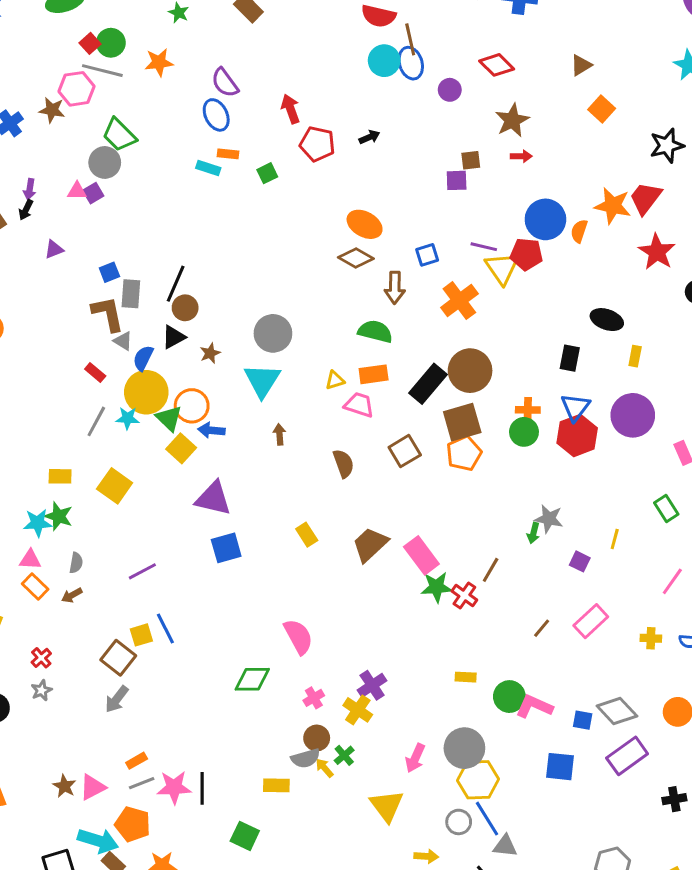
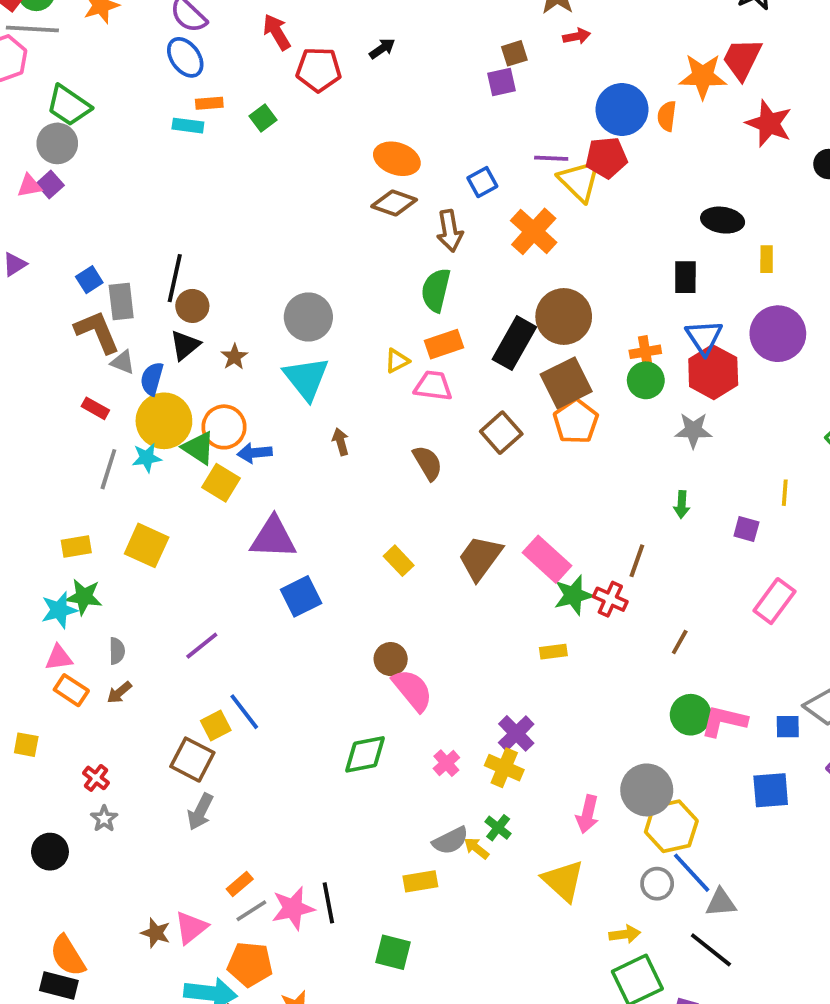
green semicircle: (375, 331) -> (436, 290), turned -80
gray star: (549, 519) -> (693, 430), moved
brown line: (542, 628) -> (680, 642), moved
yellow rectangle: (466, 677) -> (553, 652), moved
brown circle: (317, 738) -> (391, 659), moved

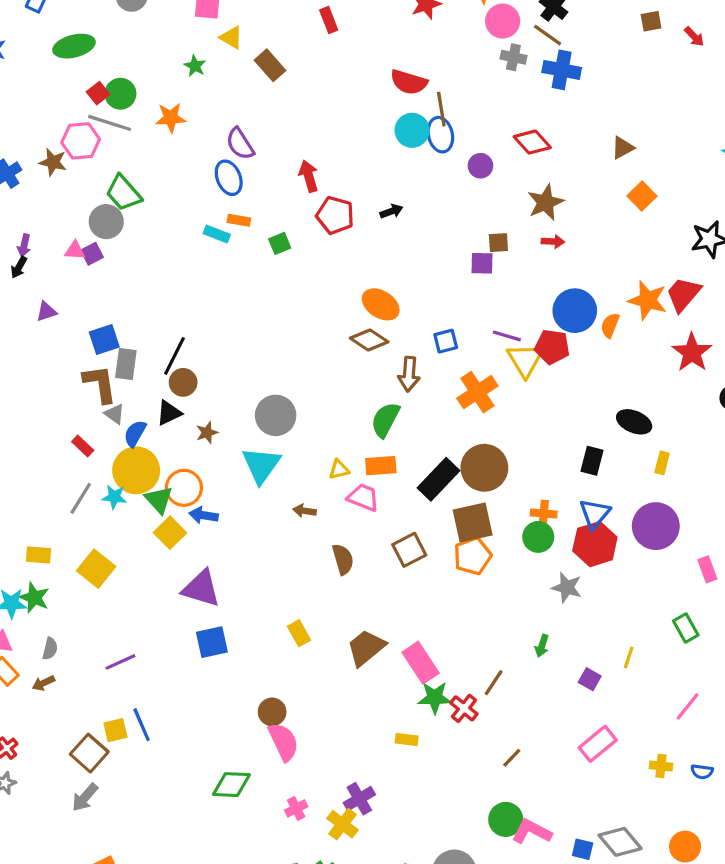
blue square: (89, 280) -> (104, 340), size x1.4
brown arrow: (341, 442) -> (305, 511), moved, turned -80

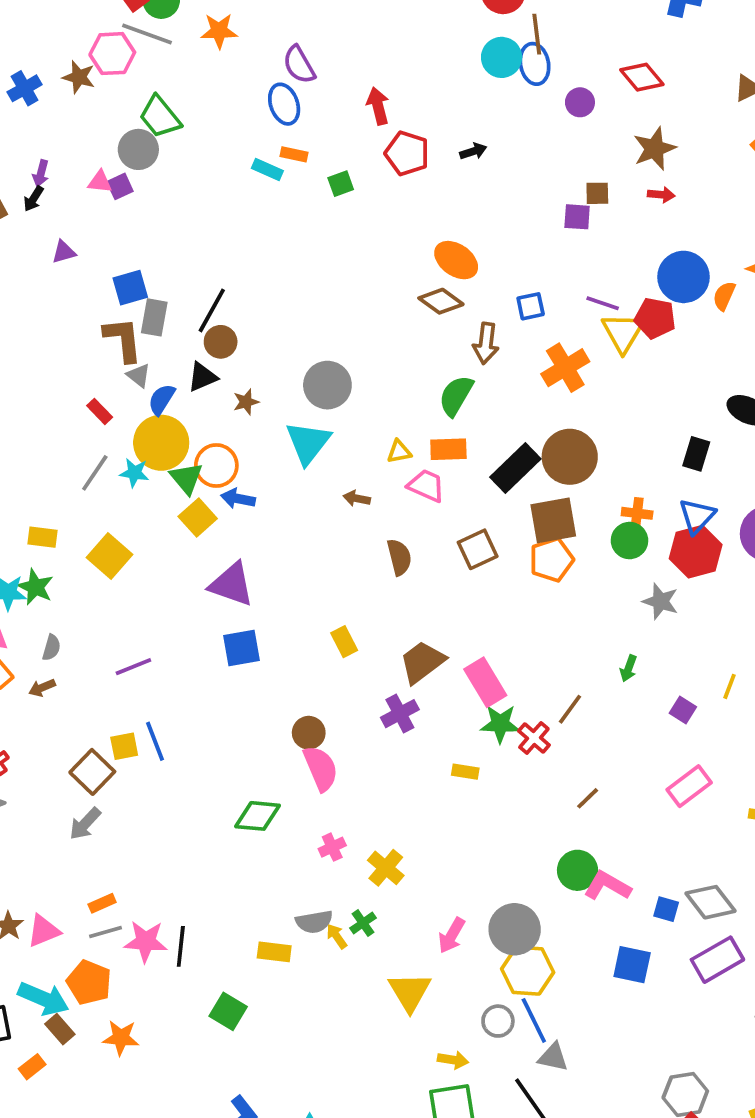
purple cross: (359, 799) -> (400, 714), moved

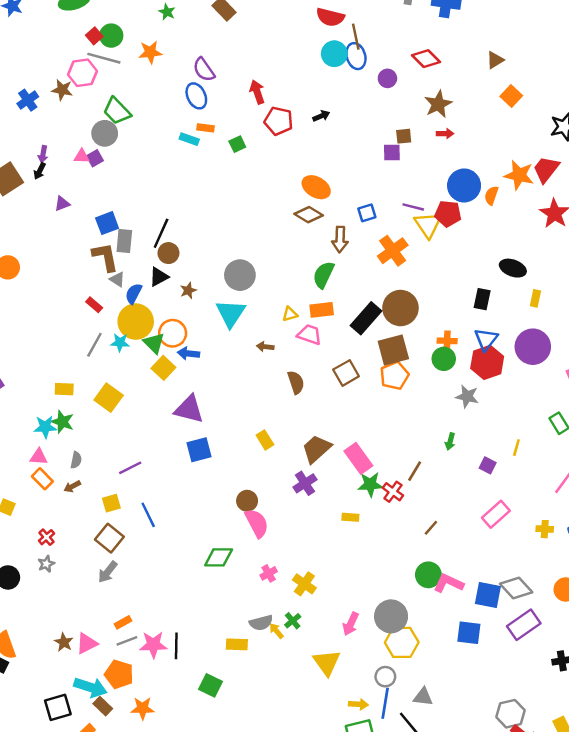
yellow square: (124, 746) -> (111, 503), moved
blue square: (666, 909) -> (488, 595), size x1.6
blue line: (534, 1020) -> (385, 703), moved, turned 40

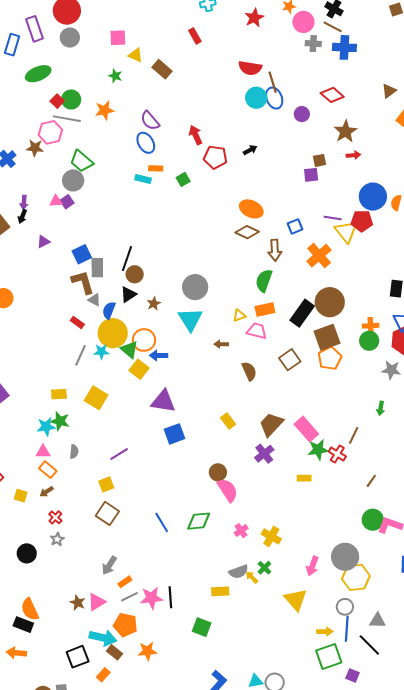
brown arrow: (72, 486) -> (46, 492), moved
blue line: (148, 515) -> (162, 522), moved
gray arrow: (108, 572) -> (109, 565), moved

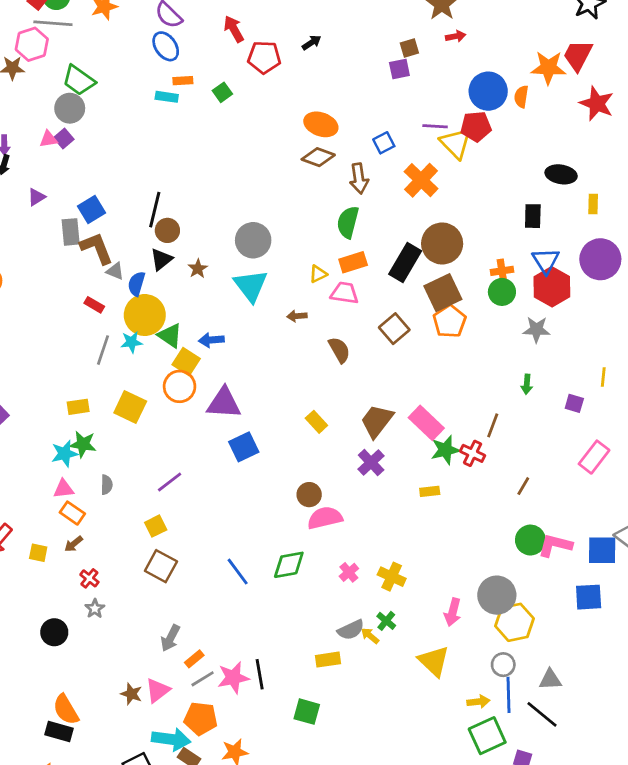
gray rectangle: (97, 268) -> (71, 232), moved
orange circle: (144, 340) -> (180, 386), moved
pink semicircle: (228, 490) -> (325, 518), turned -65

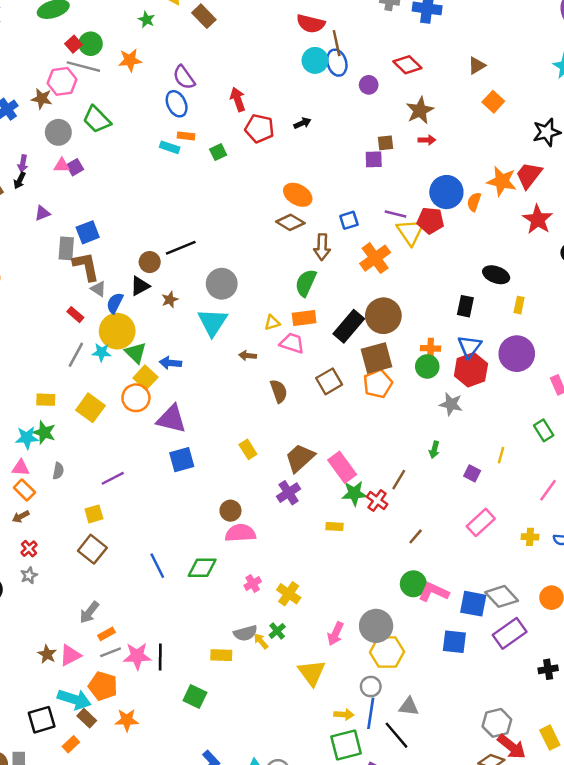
gray circle: (70, 108) -> (58, 132), moved
black line: (155, 210) -> (181, 248), moved, turned 44

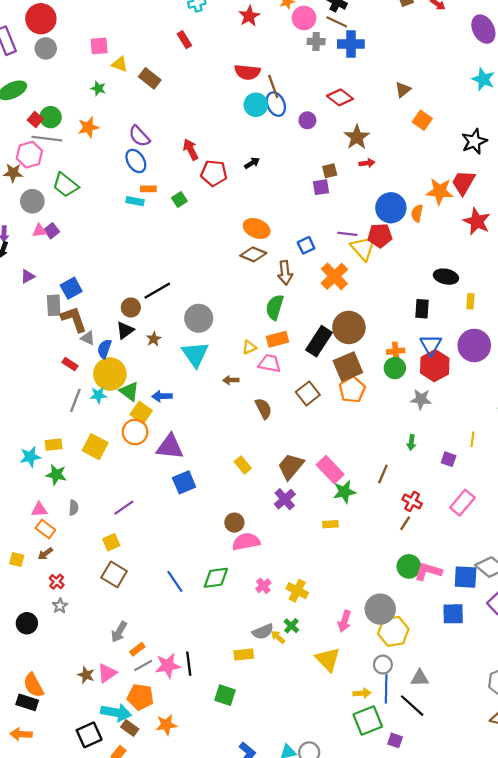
cyan star: (27, 438) -> (30, 457), moved
red cross: (377, 501) -> (412, 501), moved

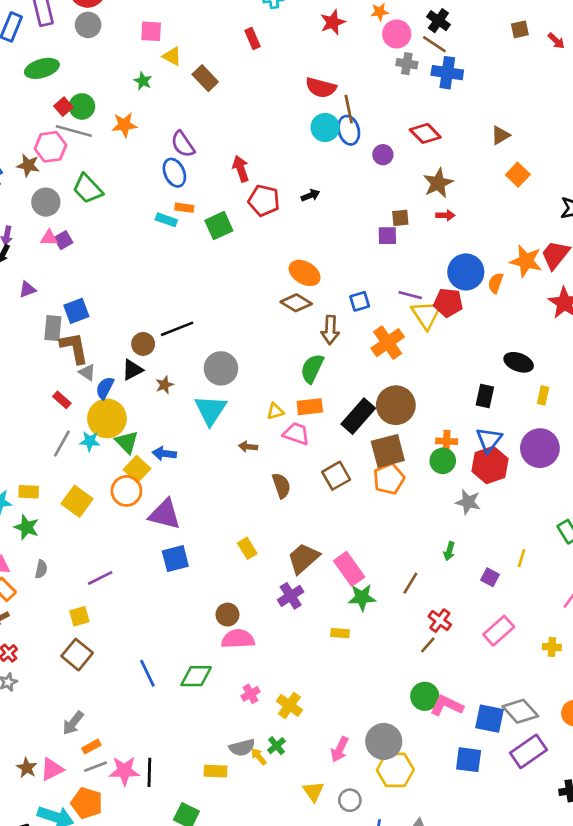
green square: (179, 200) -> (219, 226), size x1.5
yellow triangle: (328, 659) -> (313, 791), size x0.7
gray circle: (383, 665) -> (350, 800), moved

